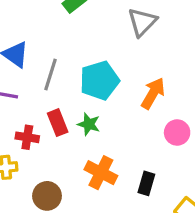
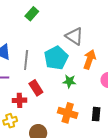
gray triangle: (142, 22) -> (74, 36), moved, turned -30
green star: (89, 124) -> (69, 81), moved

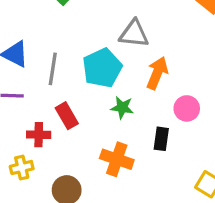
gray triangle: (74, 36) -> (134, 34), turned -30
black rectangle: (96, 114) -> (161, 139), moved

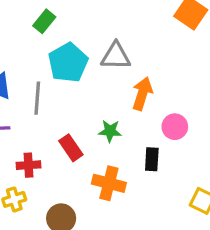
cyan pentagon: (102, 68) -> (68, 63), moved
red rectangle: (67, 116) -> (71, 148), moved

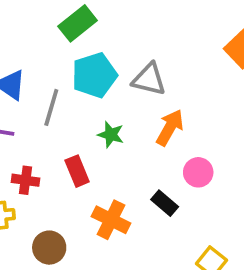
green rectangle: (44, 21) -> (78, 23), size x1.4
green star: (110, 131) -> (111, 135), moved
black rectangle: (152, 159) -> (165, 203), turned -65

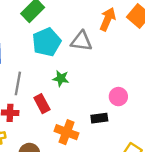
gray line: (51, 107) -> (18, 83), moved
orange arrow: (170, 128) -> (108, 19), moved
black rectangle: (165, 203) -> (99, 118), turned -42

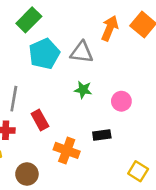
green star: (61, 78) -> (83, 90), moved
pink circle: (118, 97) -> (121, 101), moved

